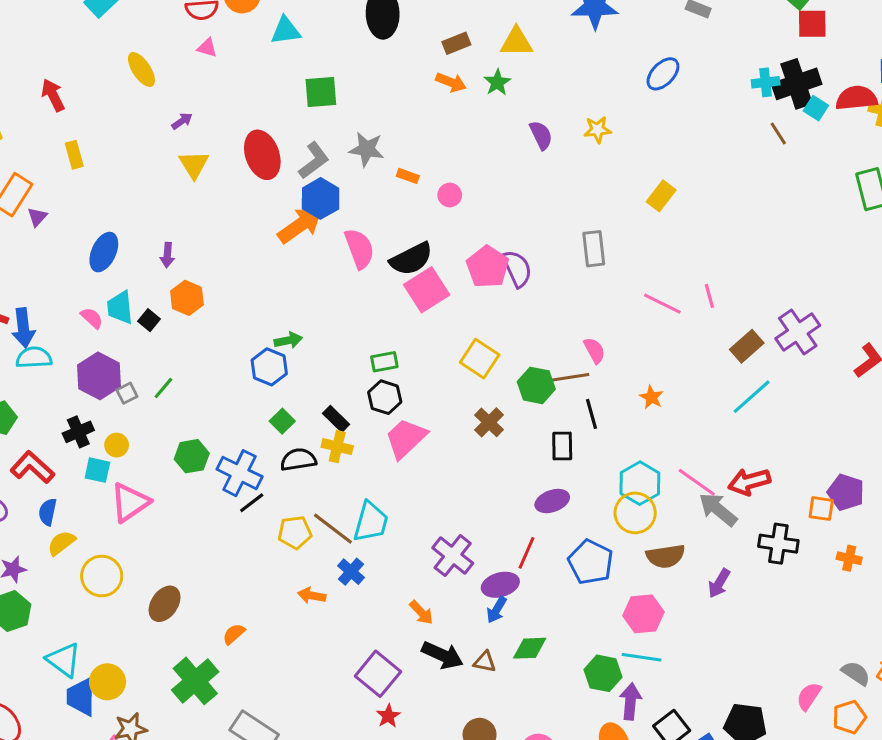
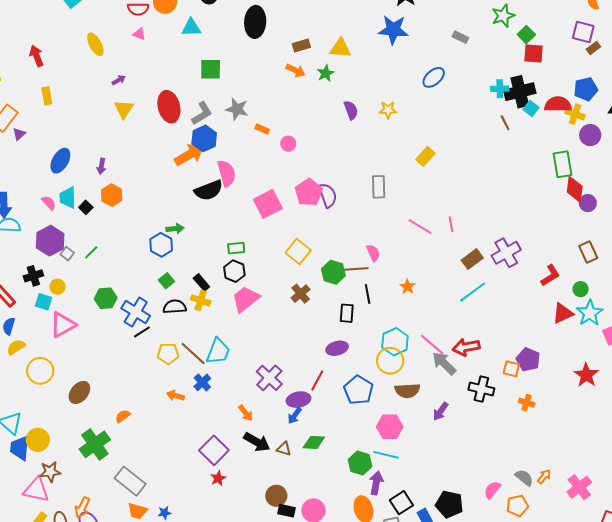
black semicircle: (411, 259) -> (209, 190), moved
gray square: (127, 393) -> (67, 254), turned -32

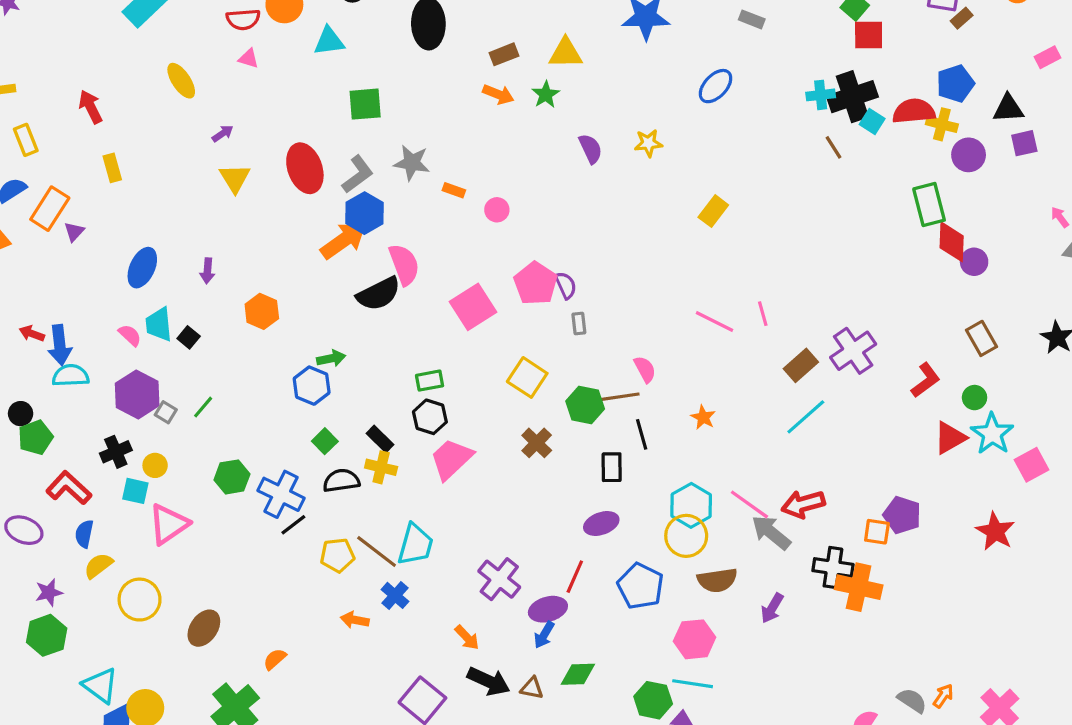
gray rectangle: (379, 187) -> (579, 323), moved, size x0.6
orange hexagon: (112, 195) -> (262, 311), moved
purple semicircle: (328, 195) -> (566, 285), size x0.7
orange cross: (527, 403) -> (859, 587), moved, size x1.8

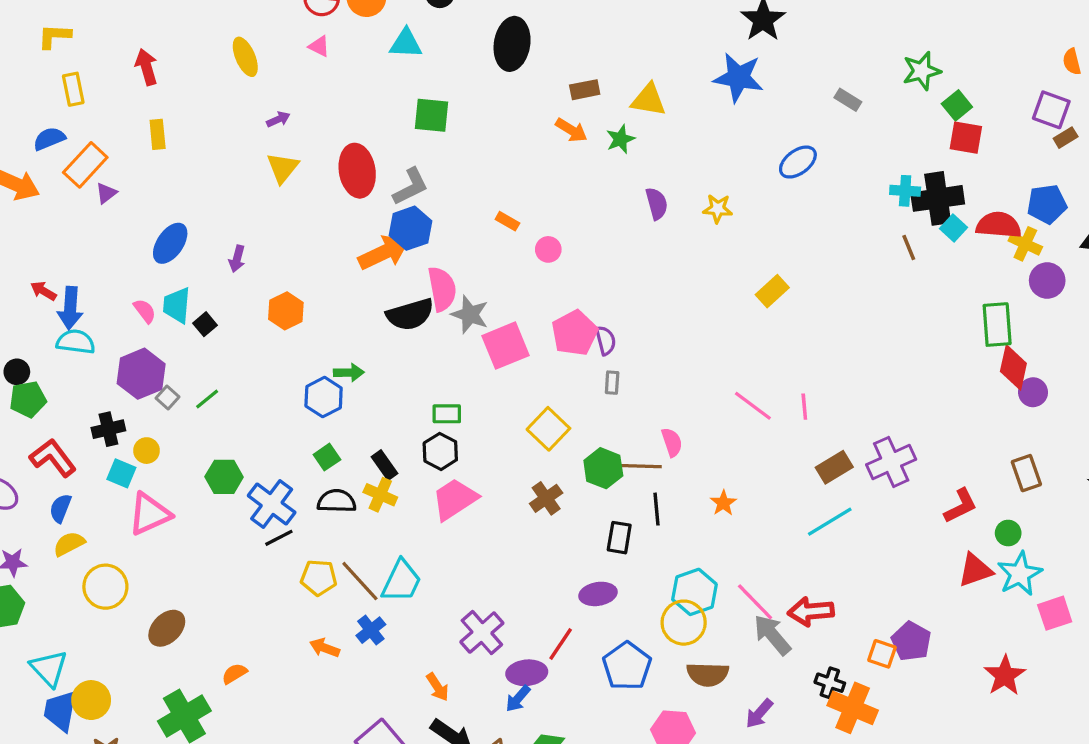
gray star: (412, 163) -> (470, 314), moved
black cross: (833, 568) -> (830, 683), size x0.7

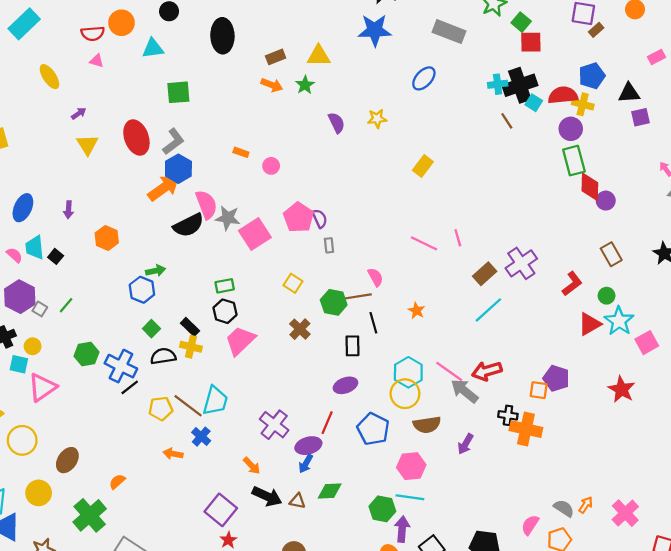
gray rectangle: (848, 100) -> (449, 32), size x1.8
purple circle: (1047, 281) -> (571, 129), moved
yellow square: (548, 429) -> (293, 283), size x0.7
yellow circle: (91, 700) -> (39, 493), moved

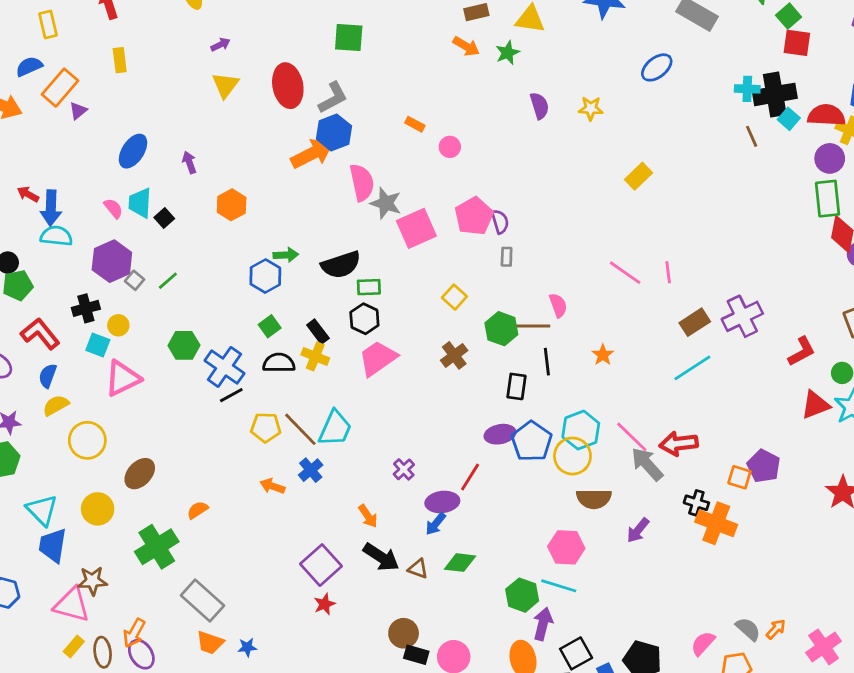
purple arrow: (69, 210) -> (189, 162), turned 147
black semicircle: (189, 225) -> (341, 265), moved
purple cross: (274, 425) -> (404, 469), size x0.6
blue pentagon: (373, 429) -> (532, 441), moved

